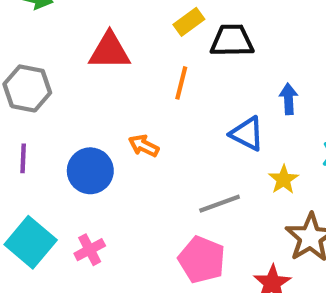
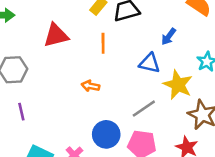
blue arrow: (289, 99) -> (169, 36), turned -126
blue circle: (90, 171) -> (106, 134), moved
yellow star: (284, 180) -> (178, 85), size x1.6

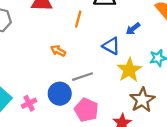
gray line: (144, 109) -> (82, 77), moved

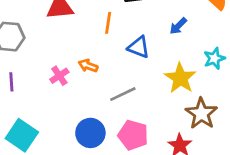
blue triangle: (111, 46) -> (139, 47), moved
blue circle: (60, 94) -> (90, 133), moved
pink cross: (29, 103) -> (59, 76), moved

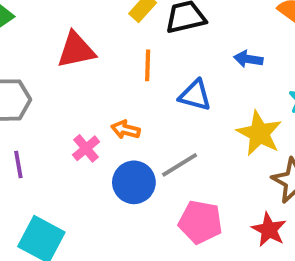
blue arrow: (178, 26) -> (248, 59), turned 60
blue circle: (90, 133) -> (134, 182), moved

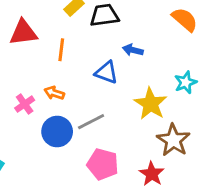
blue arrow: (248, 59) -> (133, 50), moved
orange line: (148, 65) -> (61, 50), moved

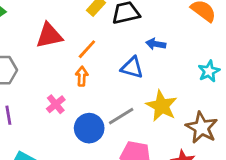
orange line: (61, 50) -> (87, 49), turned 40
orange arrow: (54, 93) -> (82, 76), moved, turned 78
yellow star: (151, 104) -> (162, 106), moved

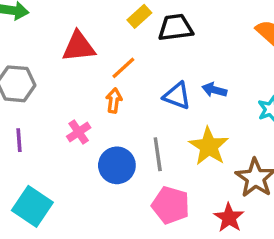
blue arrow: (156, 44) -> (214, 90), moved
gray line: (121, 116) -> (158, 154), turned -72

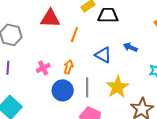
orange line: (123, 68) -> (74, 34), turned -35
blue arrow: (214, 90) -> (130, 47), moved
orange arrow: (114, 101) -> (68, 67), moved

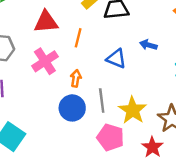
pink cross: (43, 68) -> (45, 61), moved, size x1.5
yellow star: (117, 87) -> (133, 110), moved

